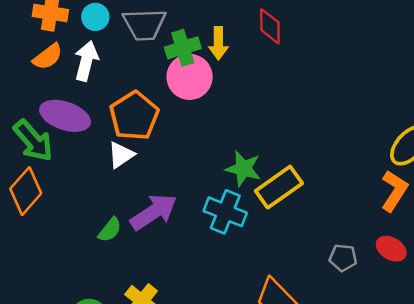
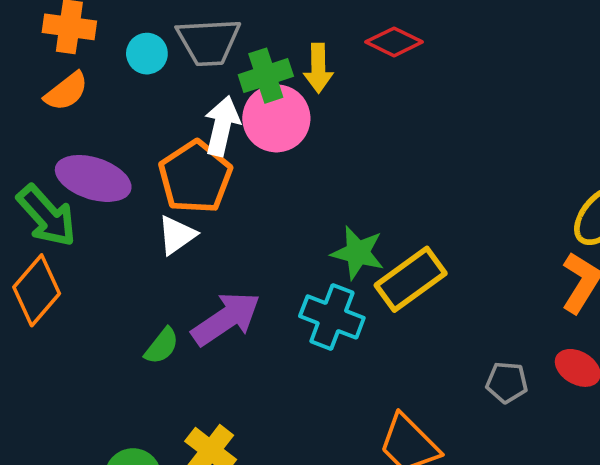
cyan circle: (95, 17) -> (147, 54), moved
red diamond: (270, 26) -> (394, 42), turned -63
white arrow: (86, 61) -> (222, 126), moved

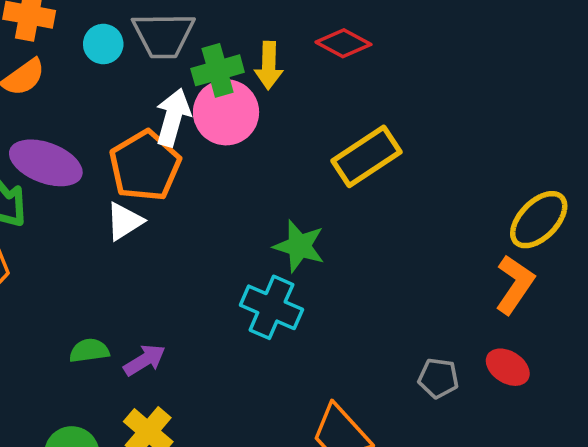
yellow rectangle: (411, 279) -> (367, 156), moved
purple arrow: (226, 319) -> (145, 360), moved, size x0.6
green semicircle: (162, 346) -> (89, 351), moved, turned -138

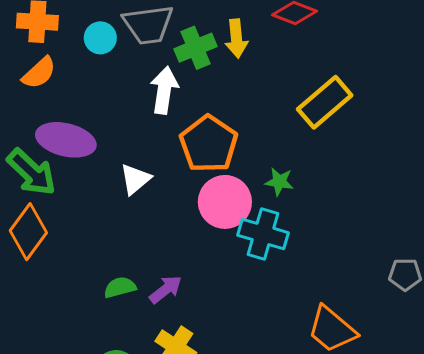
pink circle: (226, 112) -> (225, 202), moved
orange pentagon: (145, 166) -> (209, 144), moved
green star: (299, 246) -> (279, 182), size x0.7

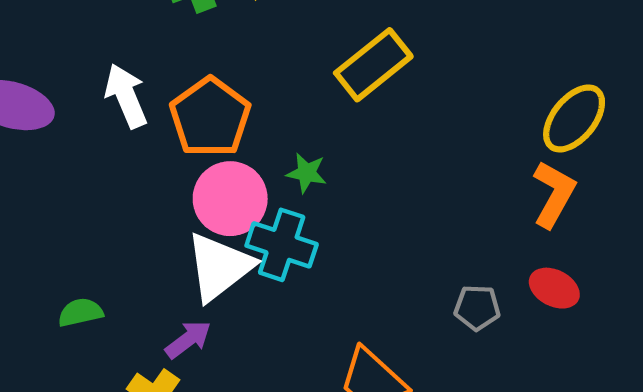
white arrow: (164, 90) -> (126, 96), moved, turned -33
white triangle: (135, 179) -> (219, 267), moved, size x1.6
purple arrow: (166, 289) -> (188, 339), moved

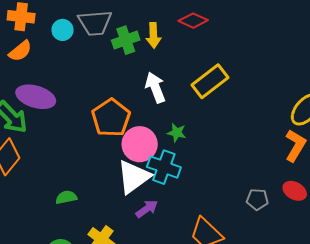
white arrow: (126, 96) -> (155, 87), moved
orange pentagon: (210, 117) -> (111, 118), moved
purple arrow: (188, 339) -> (147, 209), moved

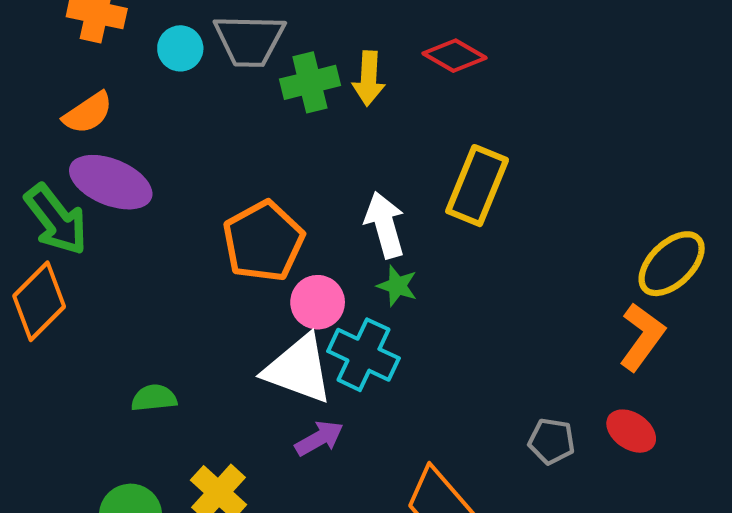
orange semicircle: (20, 51) -> (88, 113), moved
yellow rectangle: (210, 81) -> (477, 186), turned -36
white arrow: (155, 87) -> (385, 225), moved
pink circle: (140, 144) -> (318, 302), size x0.7
white triangle: (134, 177) -> (299, 369), turned 51

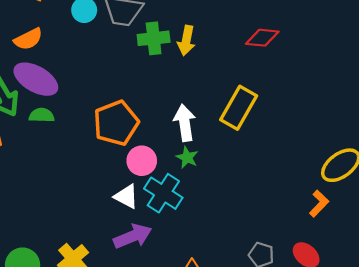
red diamond: (455, 56) -> (262, 38), moved, turned -32
orange L-shape: (642, 337) -> (319, 204), size x0.7
white triangle: (299, 369) -> (126, 196), size x0.6
green semicircle: (154, 398) -> (42, 115), moved
purple arrow: (319, 438) -> (133, 236), size x1.4

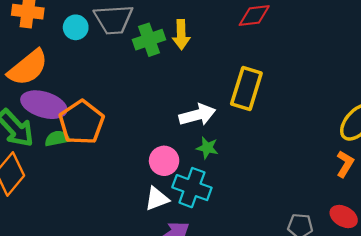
orange semicircle: (28, 39) -> (28, 68), size x1.5
orange pentagon: (116, 123) -> (82, 122), moved
white arrow: (185, 123) -> (197, 115), turned 96
white triangle: (126, 196) -> (157, 199), turned -36

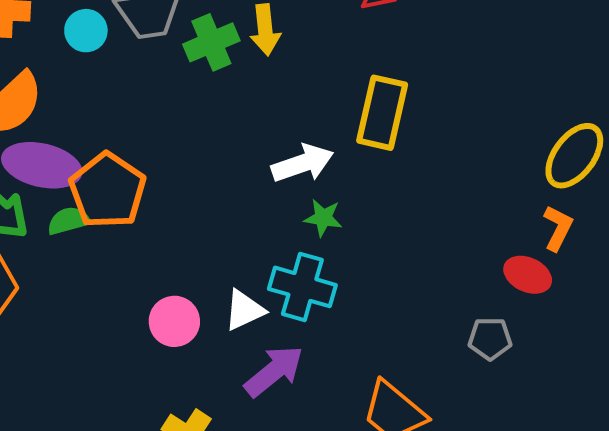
pink circle: (164, 161) -> (174, 321), moved
red ellipse: (344, 217) -> (528, 275), moved

